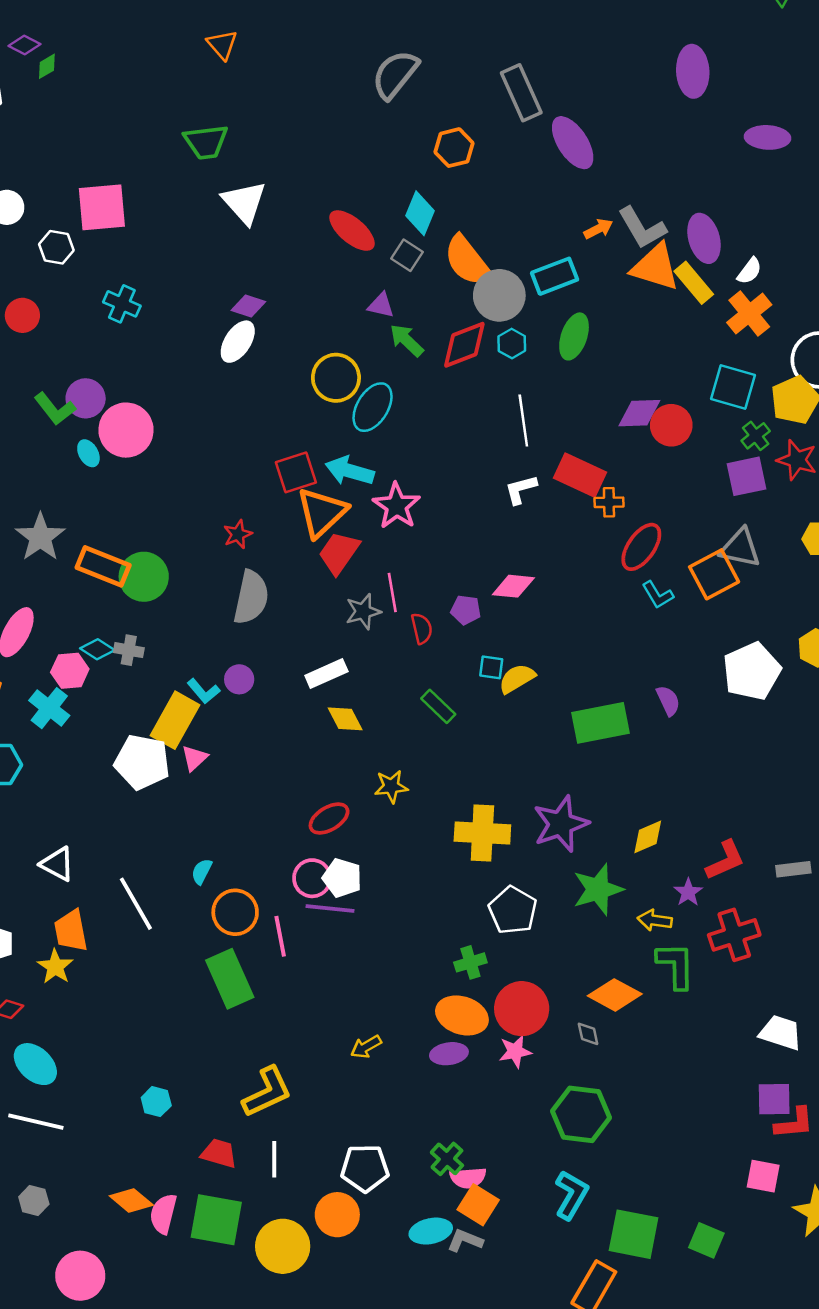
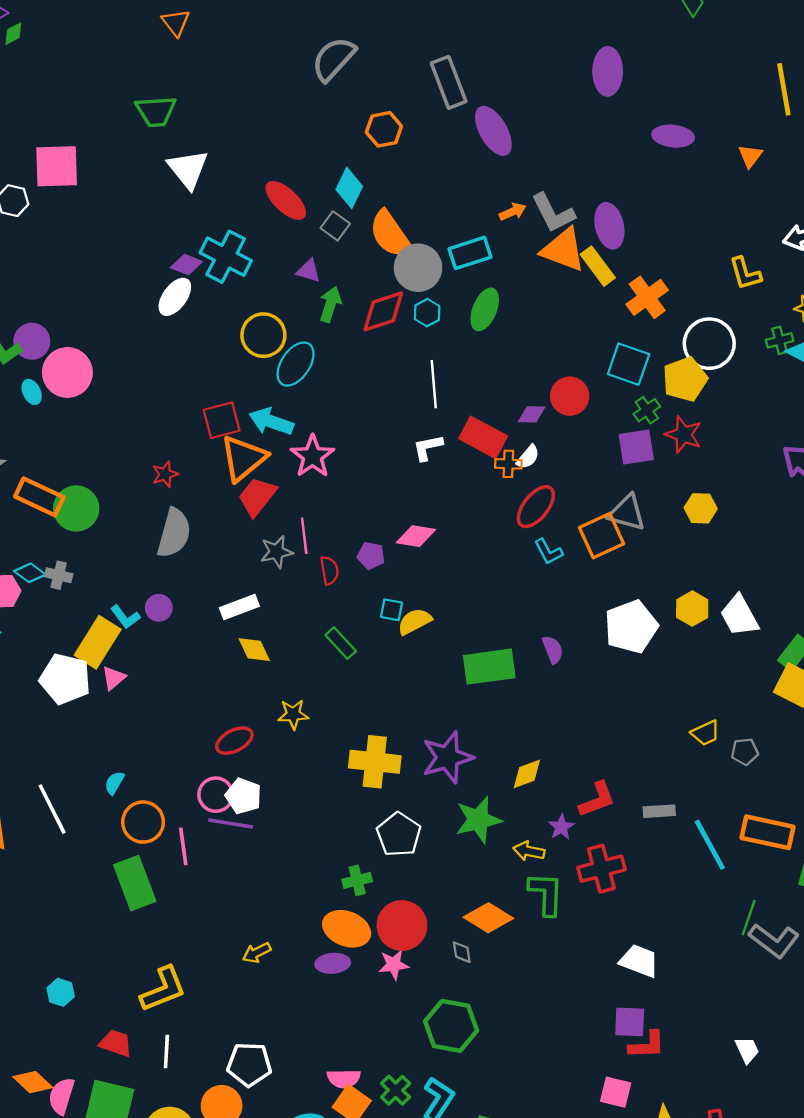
white semicircle: (749, 271) -> (528, 457), moved
cyan cross: (122, 304) -> (226, 257), moved, size x1.5
green arrow: (407, 340) -> (330, 304), turned 60
purple diamond: (639, 413) -> (532, 414), moved, size x0.7
green cross: (447, 1159) -> (396, 1090), moved

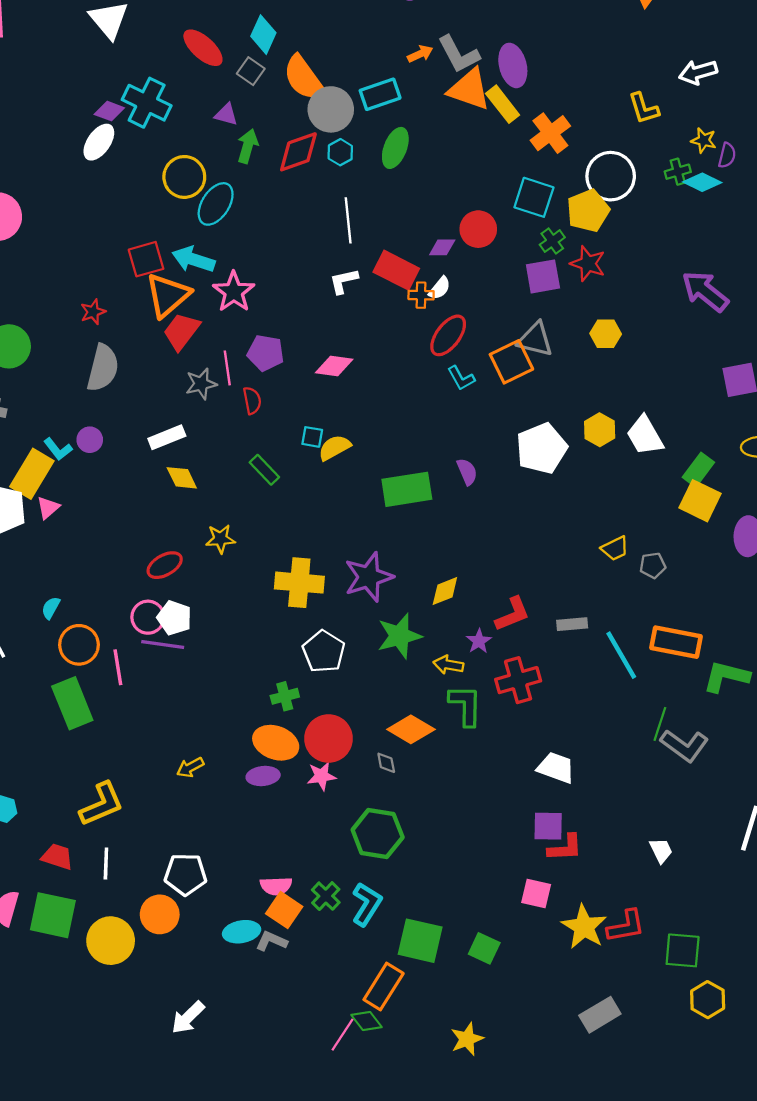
purple pentagon: (371, 556) -> (266, 353), moved, size x1.4

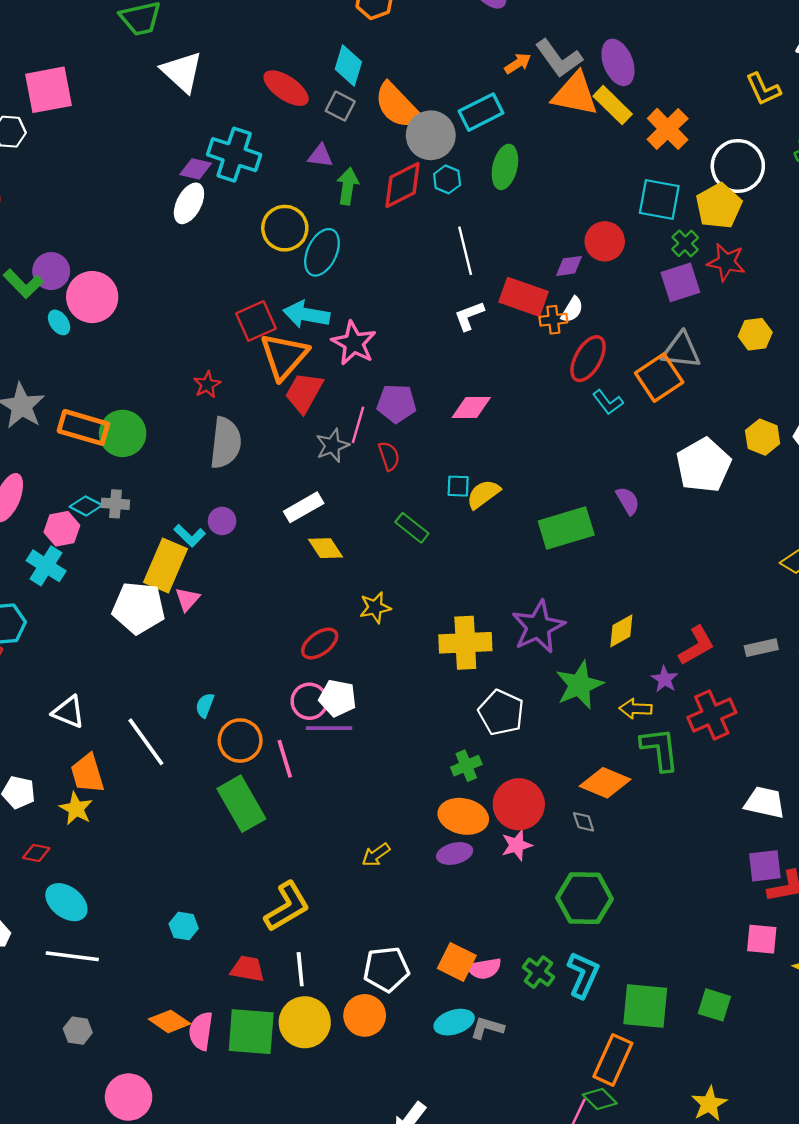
pink line: (227, 368) -> (358, 425), turned 32
orange square: (284, 910) -> (457, 962), moved
yellow circle: (111, 941) -> (305, 1022), moved

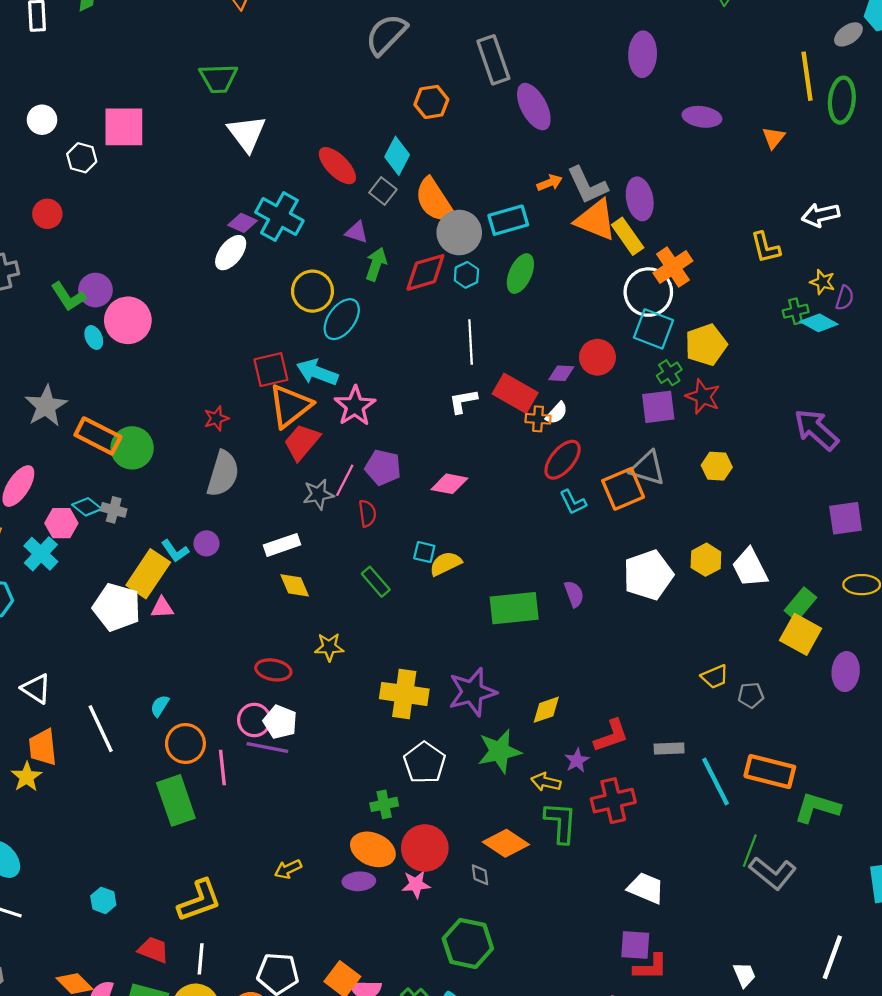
white circle: (738, 166) -> (648, 292), moved
pink triangle: (187, 599) -> (162, 608), turned 35
red ellipse: (320, 643) -> (273, 670), turned 36

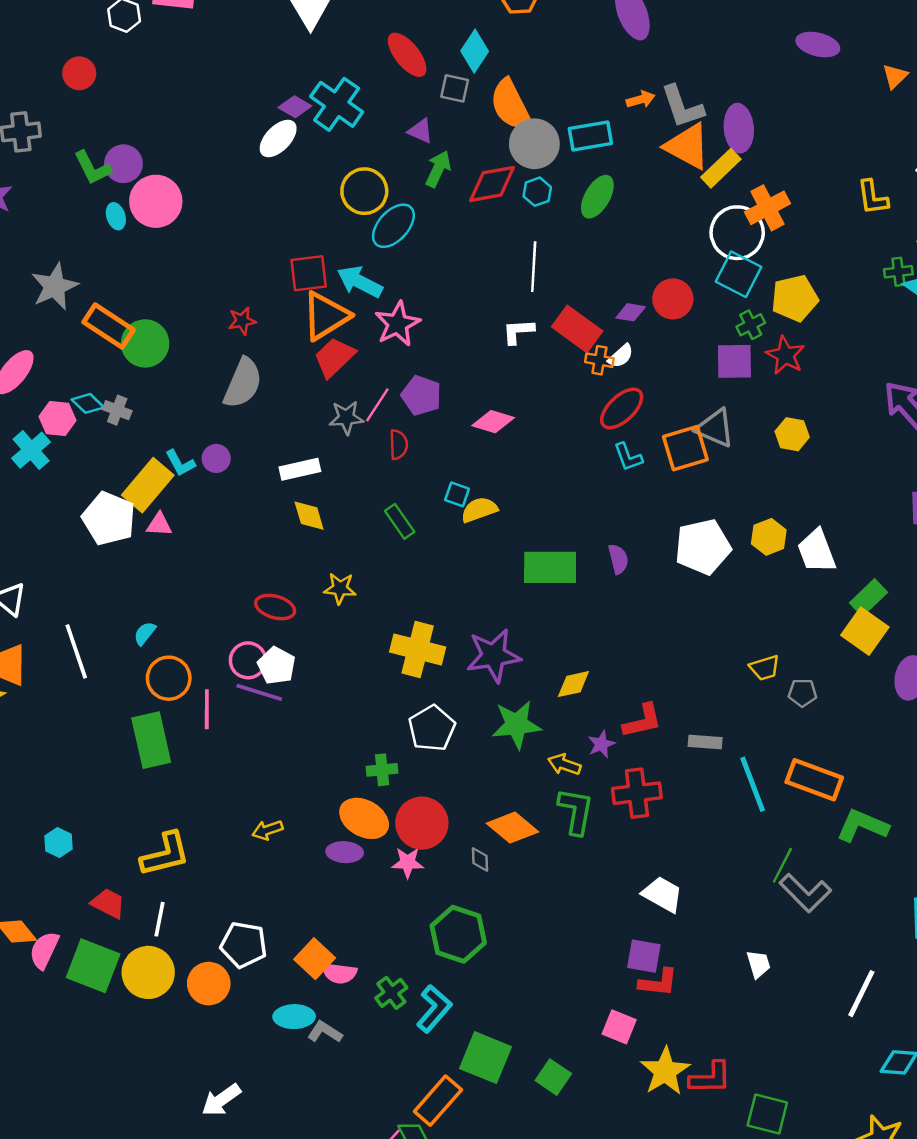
gray square: (383, 191) -> (455, 88), turned -32
yellow rectangle: (628, 236) -> (721, 168), turned 75
white trapezoid: (744, 975) -> (758, 964), moved

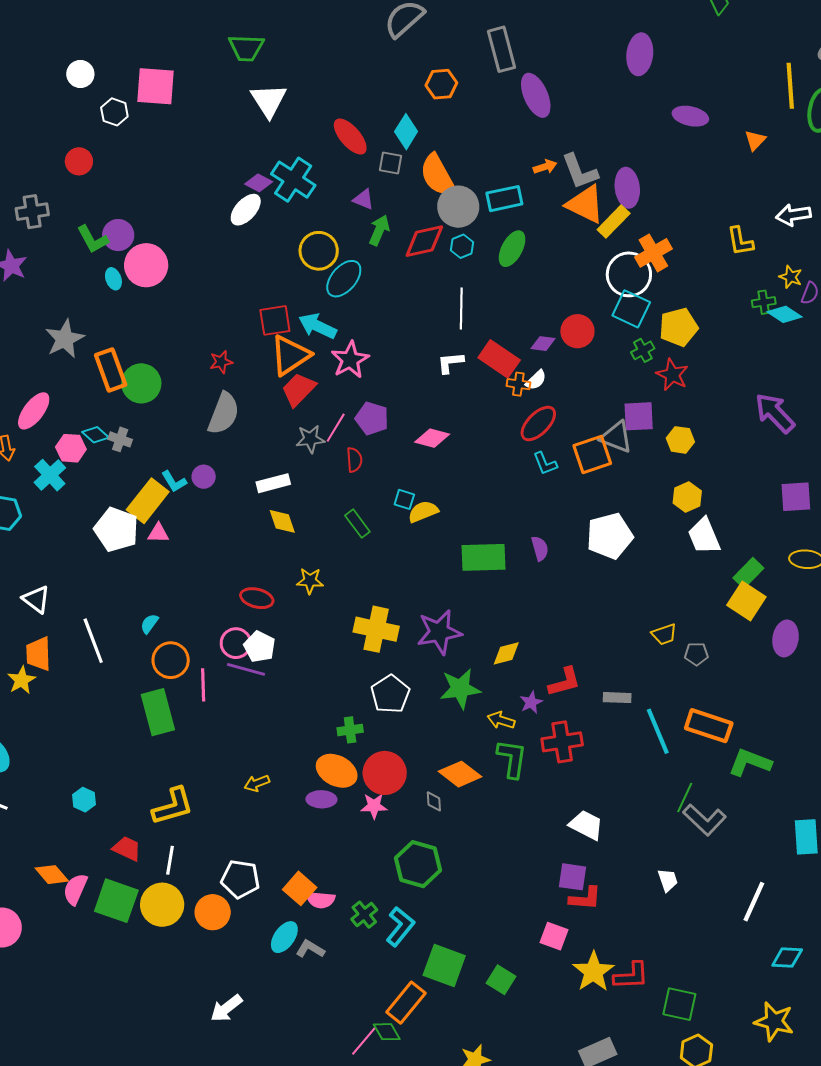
orange rectangle: (109, 326) -> (111, 370), turned 39
purple square: (734, 361) -> (639, 416), moved
yellow hexagon: (769, 537) -> (687, 497), moved
cyan ellipse: (294, 1017) -> (284, 937), turned -52

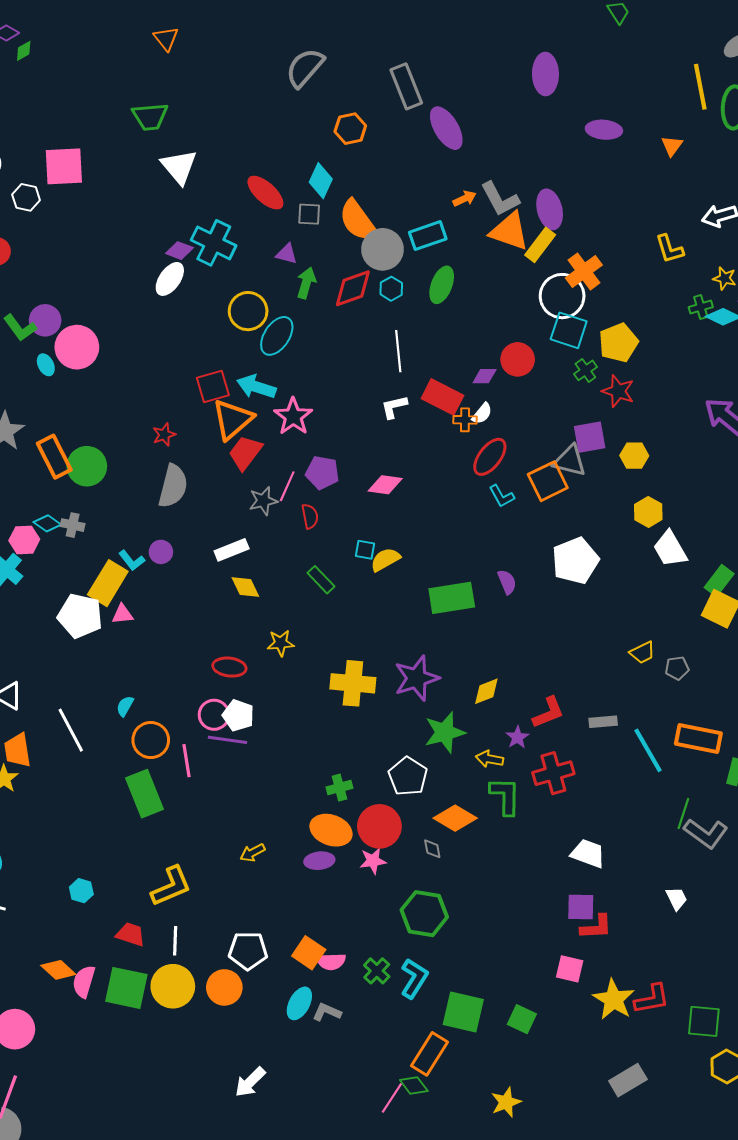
white pentagon: (390, 694) -> (408, 776), moved

